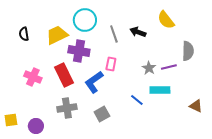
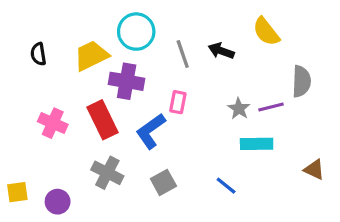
blue line: (137, 100) -> (226, 186), moved
gray cross: (67, 108) -> (107, 173), turned 36

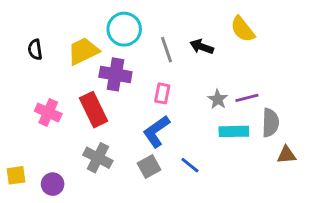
gray semicircle: (301, 81) -> (270, 123), moved
blue L-shape: (151, 131) -> (156, 131), moved
brown triangle: (314, 170) -> (286, 155), turned -30
blue line: (226, 186) -> (190, 165), moved

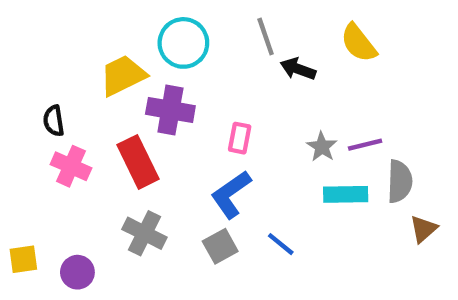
black semicircle: (35, 50) -> (54, 121), moved
gray line: (167, 50) -> (266, 36), moved
brown triangle: (286, 155) -> (423, 229), turned -36

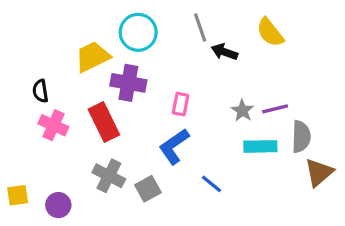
brown triangle: (423, 229) -> (319, 172), size x1.4
gray square: (220, 246) -> (148, 189), moved

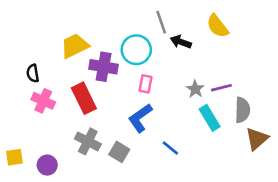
cyan circle: (138, 32) -> (136, 50), moved
cyan rectangle: (260, 146) -> (210, 118), turned 60
gray square: (148, 189) -> (119, 152), turned -30

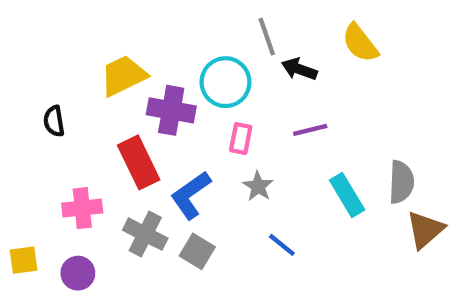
purple line: (221, 88) -> (310, 130), moved
gray star: (195, 89) -> (258, 186), moved
pink cross: (43, 101) -> (82, 208), moved, turned -30
blue L-shape: (140, 118) -> (191, 195), moved

